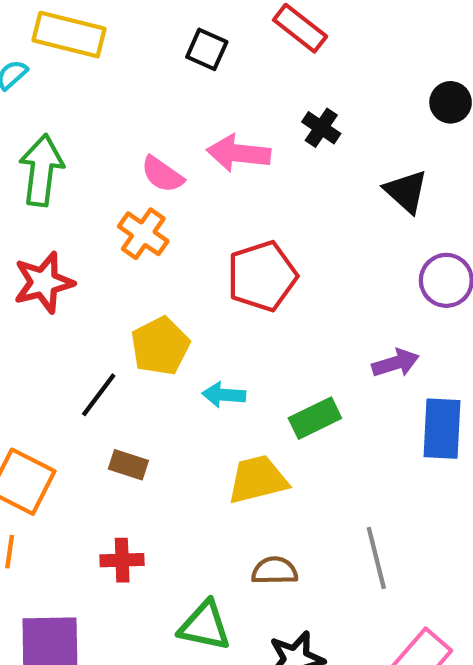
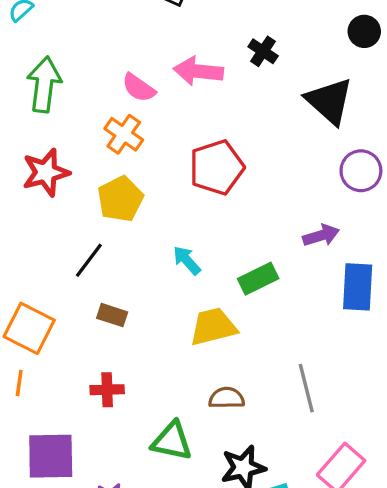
black triangle: (406, 191) -> (329, 101), size x1.4
yellow pentagon: (160, 346) -> (120, 199), moved
cyan arrow: (224, 395) -> (187, 260), turned 44

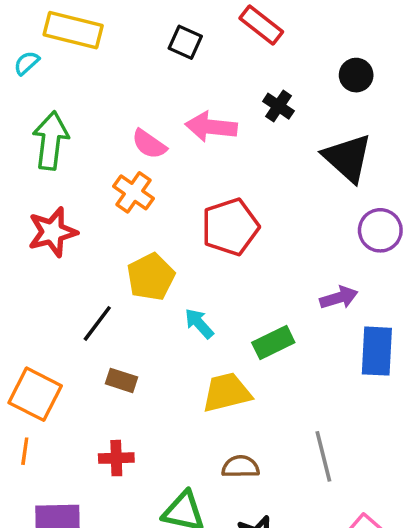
black circle: (364, 31) -> (356, 75), moved
yellow pentagon: (120, 199) -> (151, 277), moved

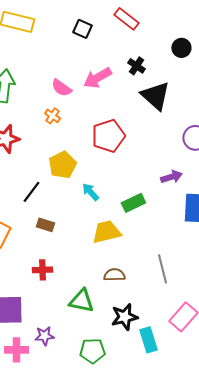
pink arrow: (211, 127) -> (97, 78), turned -36
black triangle: (347, 158) -> (155, 96), moved
orange cross: (134, 192) -> (52, 116), size x0.7

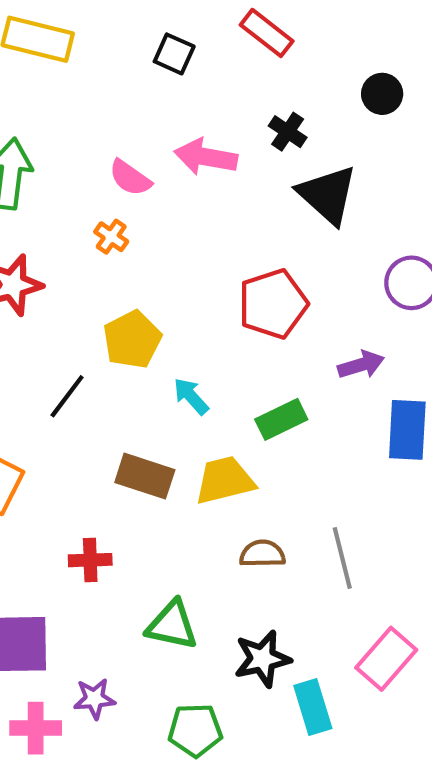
pink arrow: (97, 78) -> (206, 157), turned 40
red pentagon: (108, 136) -> (273, 304), moved
brown rectangle: (45, 225) -> (145, 476), moved, size x1.5
brown semicircle: (114, 275) -> (262, 554), moved

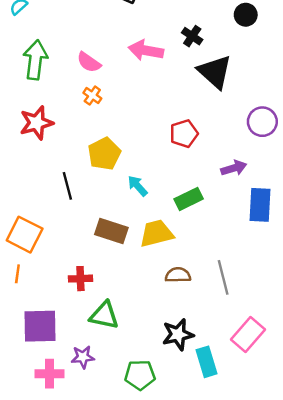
pink semicircle: (130, 178) -> (89, 62), moved
red pentagon: (273, 304) -> (184, 134), size x0.7
black line: (67, 396) -> (67, 186), turned -52
green triangle: (172, 625) -> (104, 315), moved

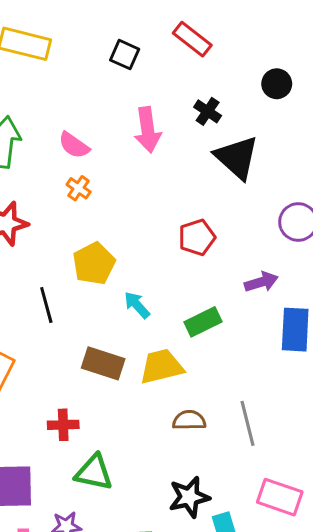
pink arrow: (146, 50) -> (148, 130), turned -108
pink rectangle: (248, 334) -> (280, 497), turned 68

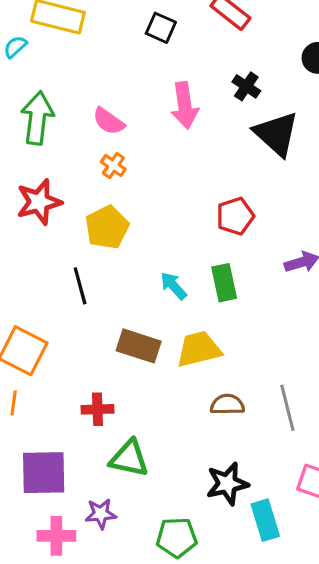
yellow pentagon: (94, 264) -> (107, 227), moved
green rectangle: (203, 322) -> (224, 283), moved, turned -76

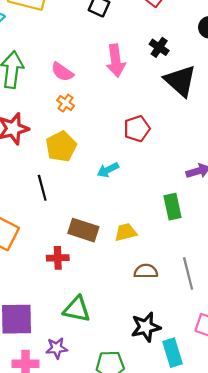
red pentagon: (235, 216) -> (137, 129), moved
green rectangle: (224, 283) -> (173, 207), moved
cyan arrow: (173, 286) -> (108, 170), moved, turned -75
yellow trapezoid: (199, 349) -> (126, 232), size x0.7
red cross: (98, 409) -> (58, 258), moved

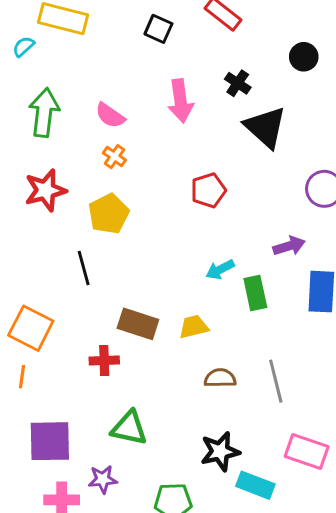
cyan arrow: (108, 170) -> (220, 270), moved
cyan rectangle: (173, 353) -> (255, 485), turned -52

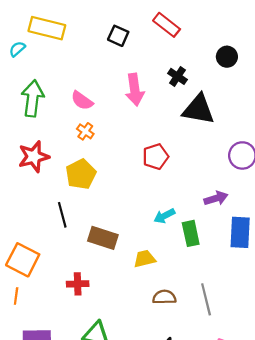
black triangle: (266, 127) -> (198, 109), turned -32
brown rectangle: (138, 324) -> (103, 238), moved

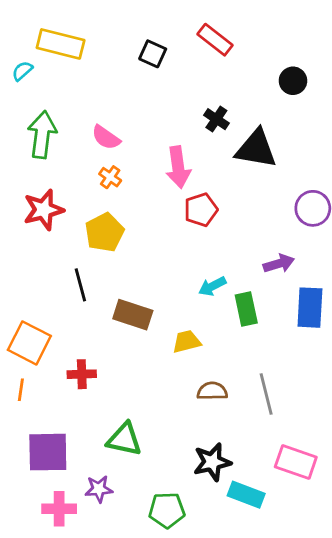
black cross: (178, 76) -> (216, 119), moved
pink arrow: (135, 90) -> (178, 167), moved
red cross: (78, 284) -> (82, 374), moved

